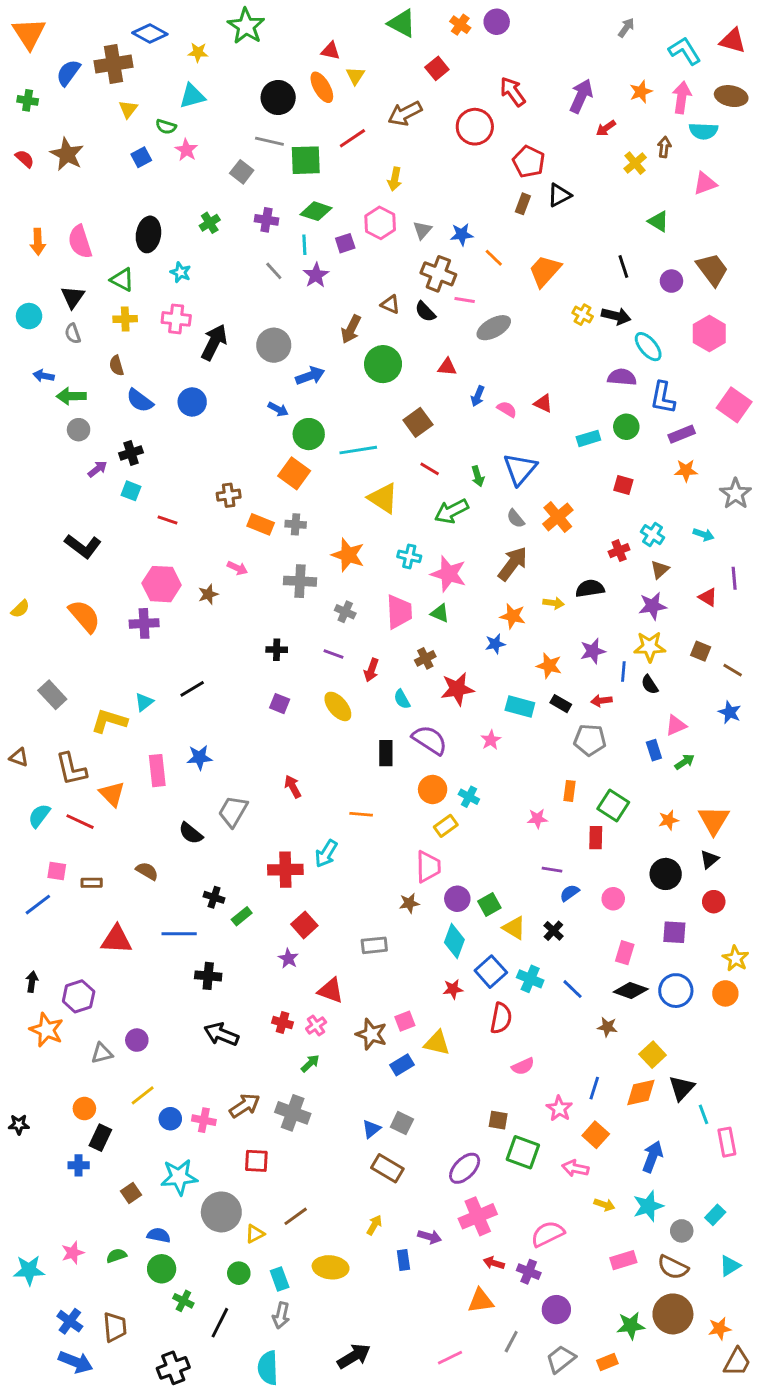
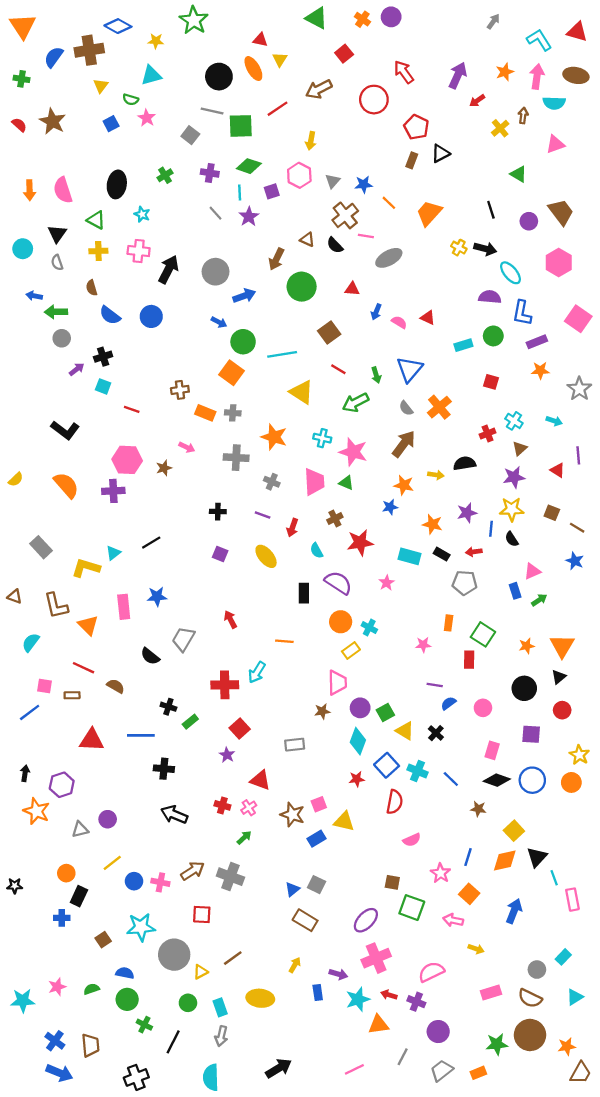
brown cross: (438, 274) -> (345, 215), turned 30
red line: (80, 822) -> (84, 668), moved
cyan star: (648, 1206) -> (358, 999), moved

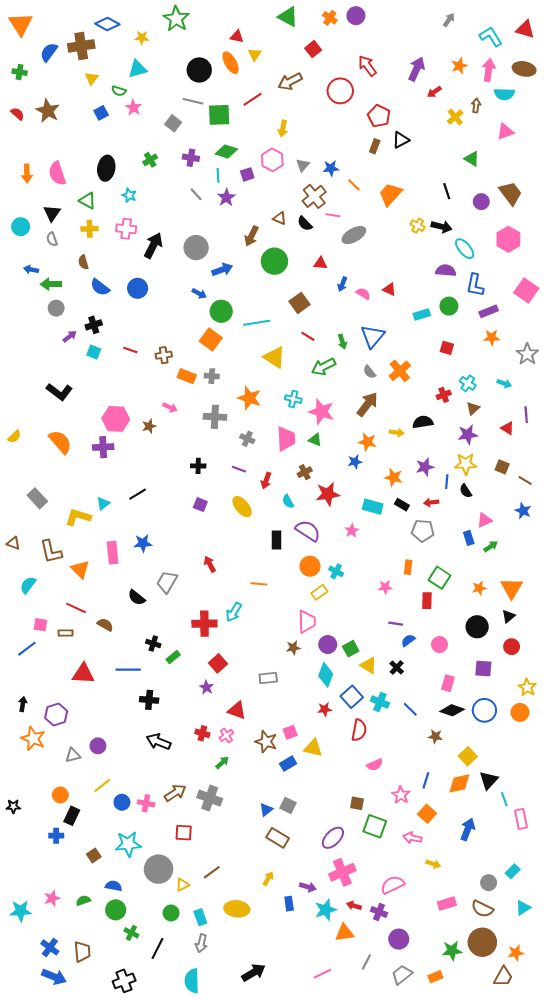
red line: (132, 409) -> (130, 350), moved
brown trapezoid: (581, 1073) -> (503, 977), moved

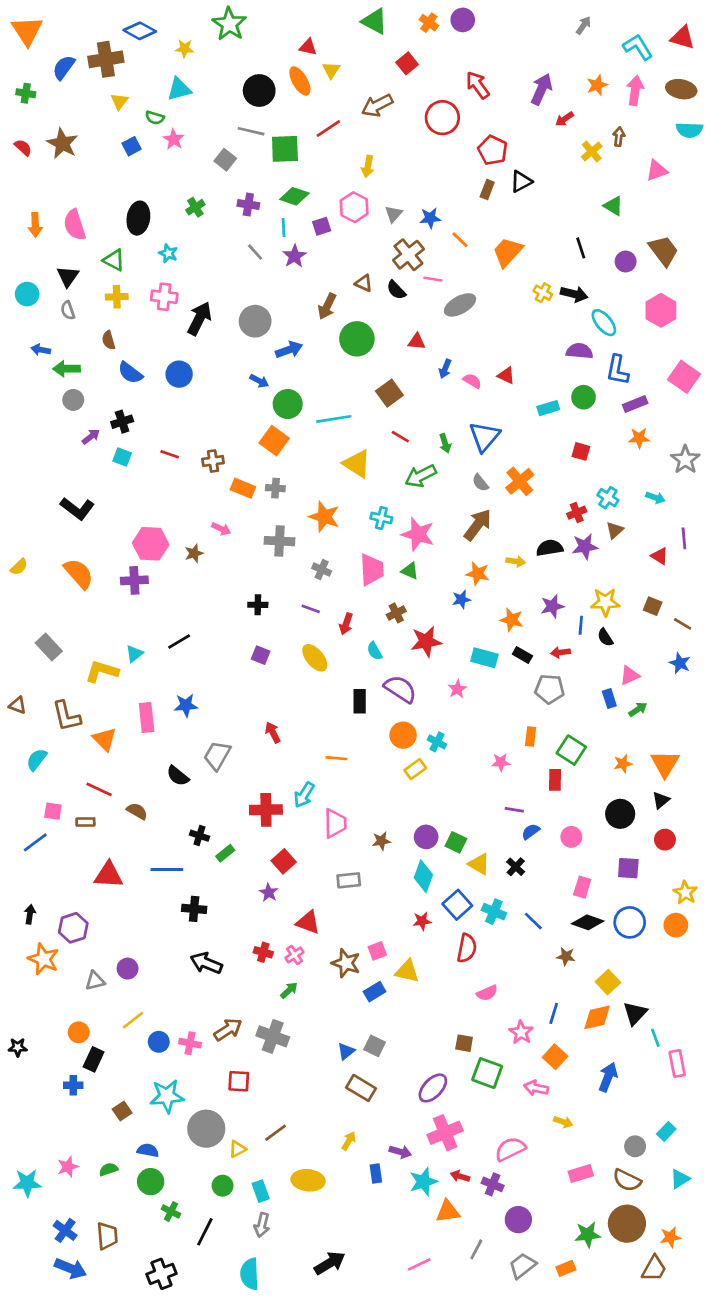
cyan semicircle: (504, 94) -> (689, 130), moved
purple star: (468, 435) -> (585, 546), moved
pink trapezoid: (307, 622) -> (335, 823), moved
green square: (351, 649) -> (456, 842), turned -35

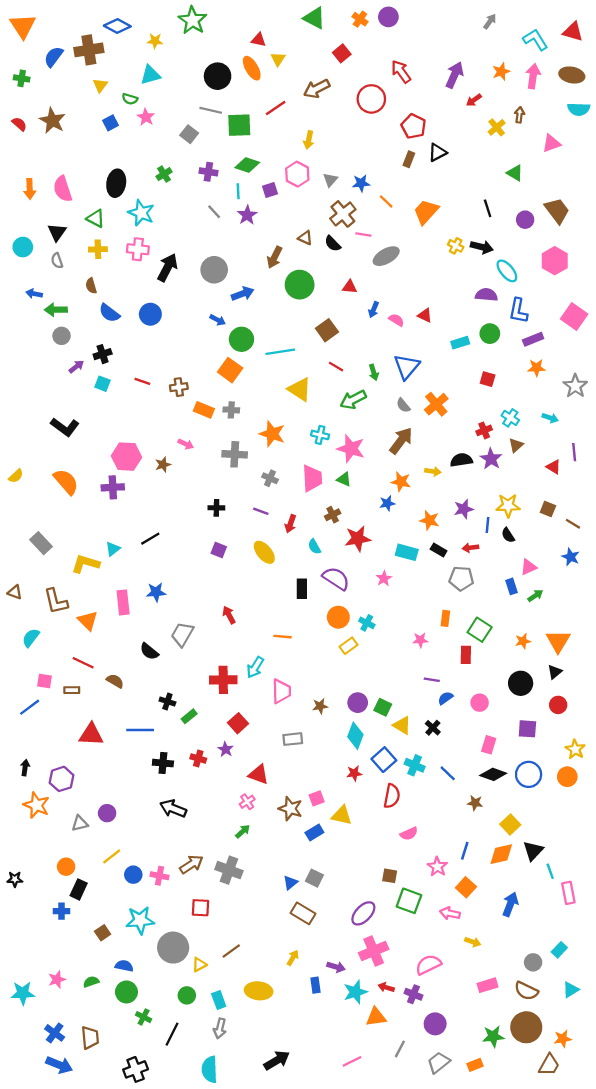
cyan star: (168, 253) -> (141, 213), size x1.6
purple star: (585, 546) -> (491, 459), turned -30
red cross: (263, 952) -> (198, 758), moved

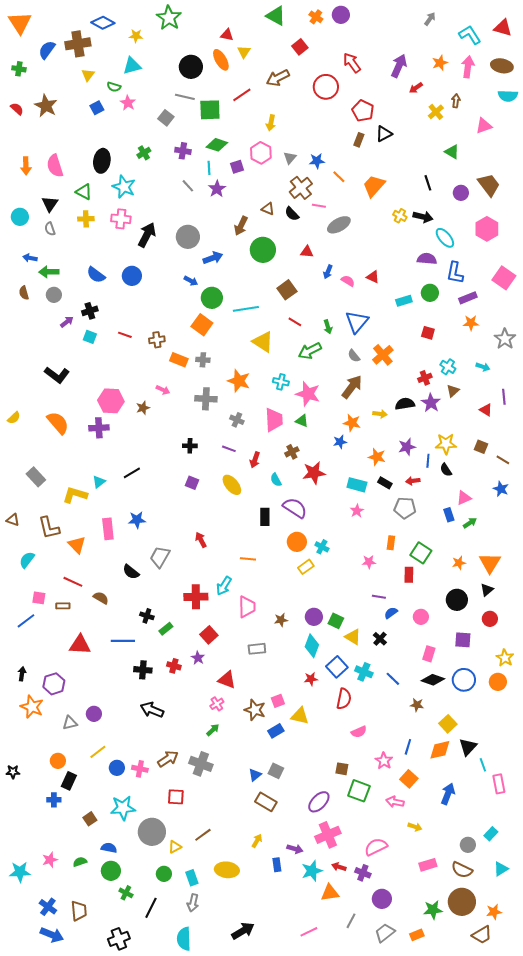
brown semicircle: (91, 286) -> (24, 293), moved
pink star: (384, 578) -> (357, 511), moved
brown trapezoid: (549, 1065) -> (482, 935), turned 30

